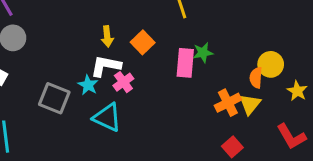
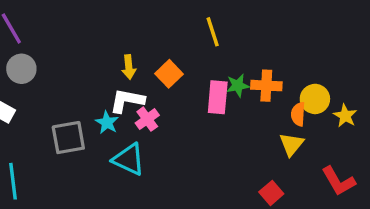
yellow star: (297, 91) -> (345, 116), moved
gray square: (54, 98) -> (68, 138), turned -32
orange cross: (228, 103) -> (266, 86), moved, turned 30

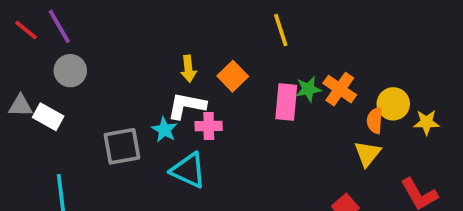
orange cross: (266, 86) -> (340, 89), turned 32
yellow star: (345, 116) -> (426, 122), turned -30
pink cross: (147, 119) -> (209, 126), turned 35

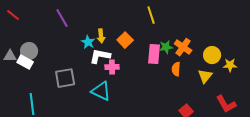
purple line: (59, 26) -> (62, 18), moved
gray circle: (70, 71) -> (29, 51), moved
orange semicircle: (375, 120) -> (176, 69), moved
cyan star: (164, 130) -> (88, 42), moved
yellow triangle: (367, 154) -> (205, 76), moved

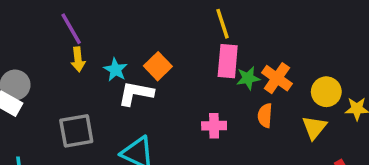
yellow arrow: (101, 36) -> (78, 59), moved
orange square: (125, 40) -> (158, 66), moved
pink rectangle: (154, 54) -> (228, 61), moved
pink cross: (112, 67) -> (214, 126), moved

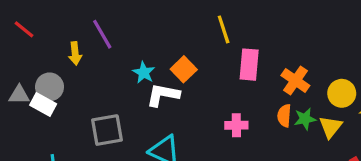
yellow line: (223, 24) -> (224, 29), moved
yellow arrow: (78, 59) -> (75, 53), moved
green star: (248, 78) -> (305, 119), moved

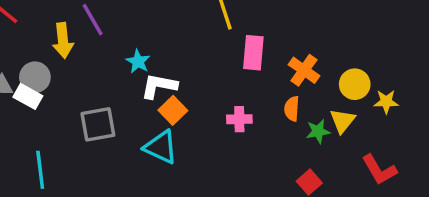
yellow arrow: (75, 53) -> (63, 41), size x1.4
orange square: (184, 69) -> (173, 110), moved
green star: (305, 119) -> (318, 131), moved

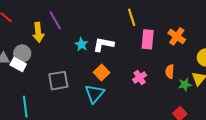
orange cross: (304, 70) -> (177, 36), moved
white L-shape: (159, 86) -> (103, 44), moved
pink cross: (239, 119) -> (140, 78), turned -32
cyan triangle: (161, 147) -> (94, 94), turned 45

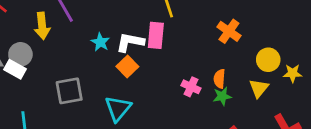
pink rectangle: (148, 39) -> (156, 35), moved
orange square: (101, 73) -> (127, 67), moved
pink cross: (140, 78) -> (191, 87), moved, turned -32
green star: (185, 85) -> (222, 96), moved

